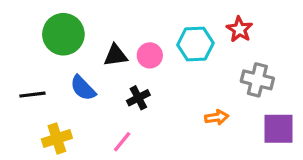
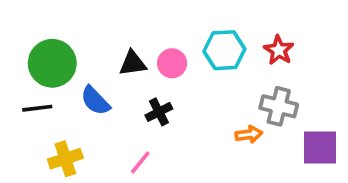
red star: (239, 29) -> (279, 50), moved
green circle: (63, 34) -> (52, 63), moved
gray cross: (257, 80) -> (279, 106), moved

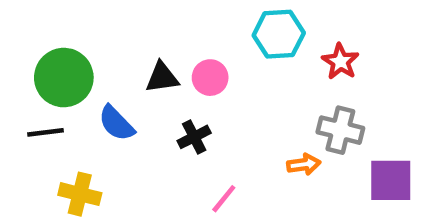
cyan hexagon: (224, 50) -> (279, 34), moved
yellow cross: (65, 159) -> (80, 194), turned 32
pink line: (140, 162) -> (224, 199), moved

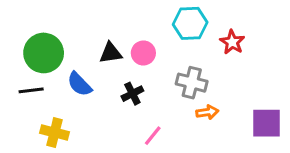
gray cross: (340, 130) -> (192, 83), moved

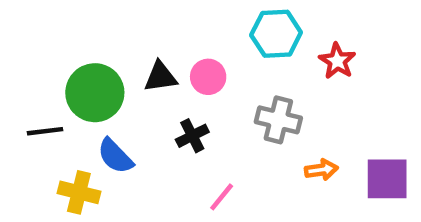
green circle: (44, 53) -> (95, 93), moved
blue semicircle: (79, 84) -> (115, 156), moved
orange arrow: (207, 112) -> (321, 170), moved

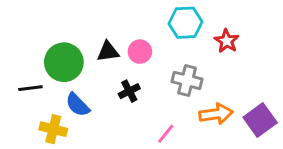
orange arrow: (321, 170) -> (216, 114), size x1.5
purple square: (387, 179) -> (260, 120), turned -36
pink line: (222, 197) -> (166, 134), moved

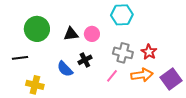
red star: (227, 41) -> (149, 52), moved
green circle: (64, 62) -> (37, 29), moved
blue semicircle: (78, 105) -> (65, 69), moved
pink line: (166, 134) -> (112, 76), moved

